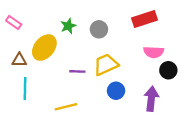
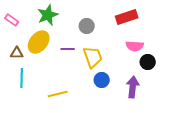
green star: (68, 26) -> (48, 15), moved, size x1.5
yellow trapezoid: (106, 65) -> (93, 57), turned 95
purple line: (77, 71) -> (68, 49), moved

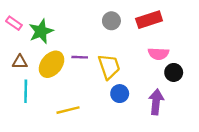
green star: (48, 15) -> (41, 31), moved
gray circle: (87, 26) -> (111, 21), moved
yellow ellipse: (39, 42) -> (52, 64), moved

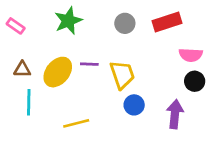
green star: (41, 31) -> (68, 21), moved
pink semicircle: (158, 54) -> (191, 55), moved

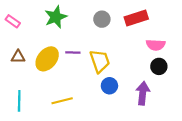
cyan line: (29, 102) -> (19, 101), moved

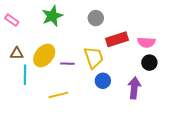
red rectangle: (136, 18) -> (117, 39), moved
purple line: (73, 52) -> (67, 64), moved
cyan line: (19, 101) -> (25, 75), moved

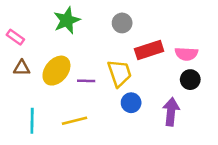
pink rectangle: (12, 20) -> (15, 37), moved
cyan line: (25, 75) -> (32, 121), moved

